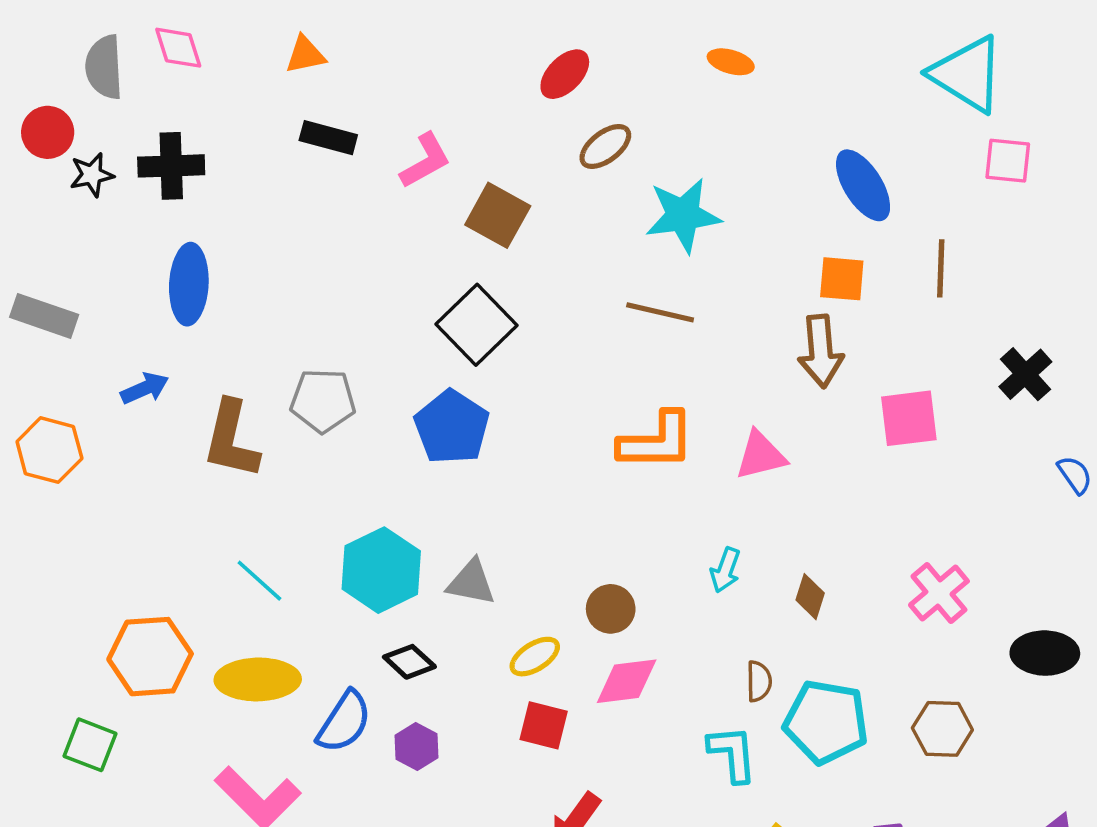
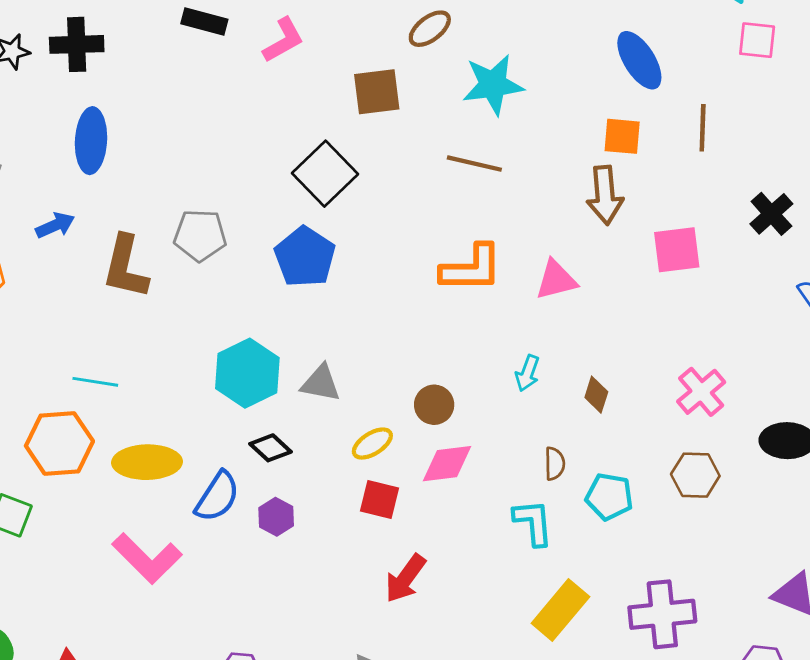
brown square: (498, 215) -> (377, 92), moved, turned -36
cyan line: (259, 581) -> (95, 382), moved, turned -33
cyan pentagon: (826, 722) -> (609, 497), size x0.7
brown hexagon: (942, 729) -> (695, 475), moved

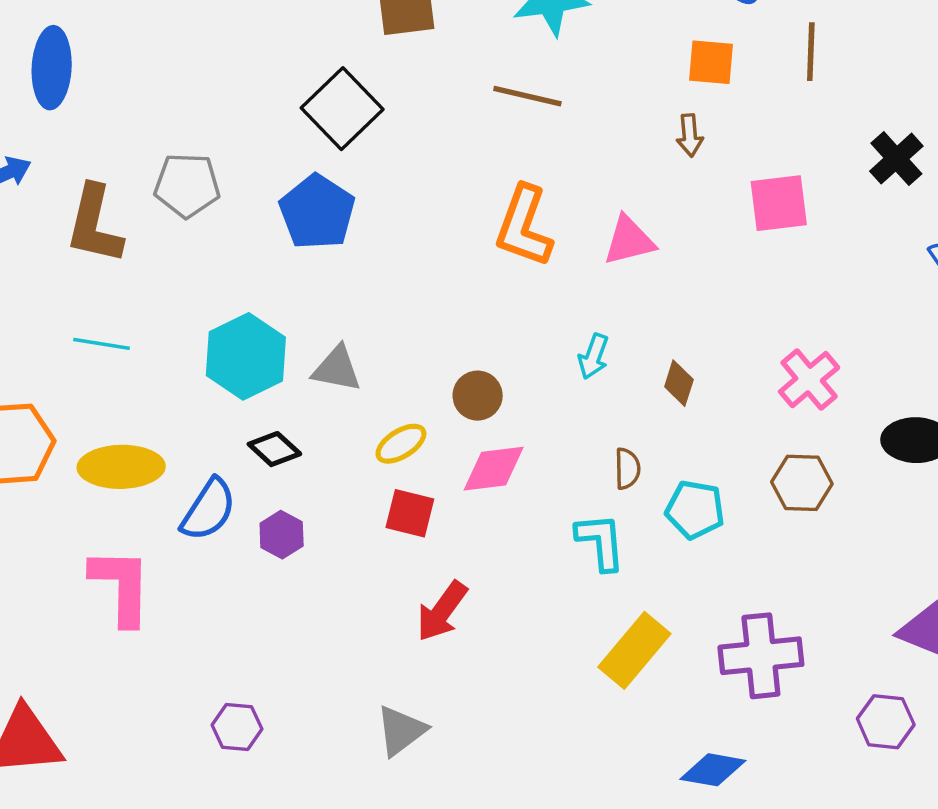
brown arrow: (605, 195) -> (690, 135), size x0.6
orange L-shape: (471, 268) -> (524, 226), turned 110
cyan line: (95, 382) -> (102, 344), moved
pink L-shape: (147, 558) -> (121, 586), turned -134

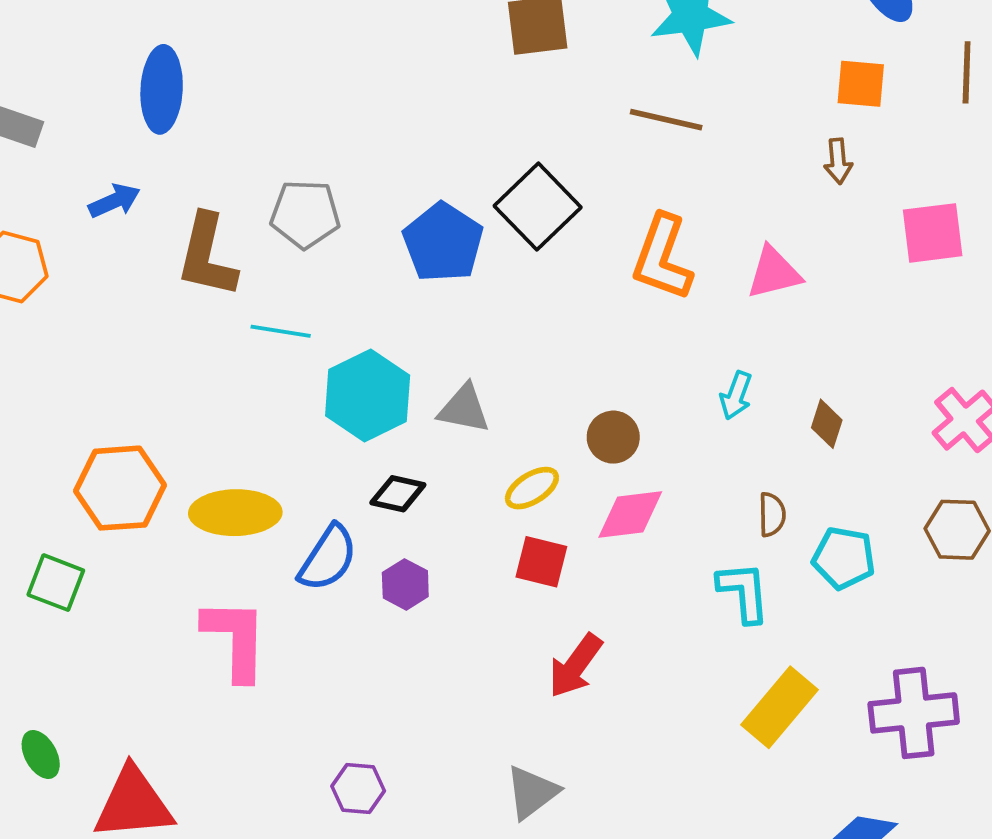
black square: (342, 109) -> (538, 207), moved
cyan line: (102, 344) -> (281, 331), moved
black diamond: (274, 449) -> (398, 494), turned -30

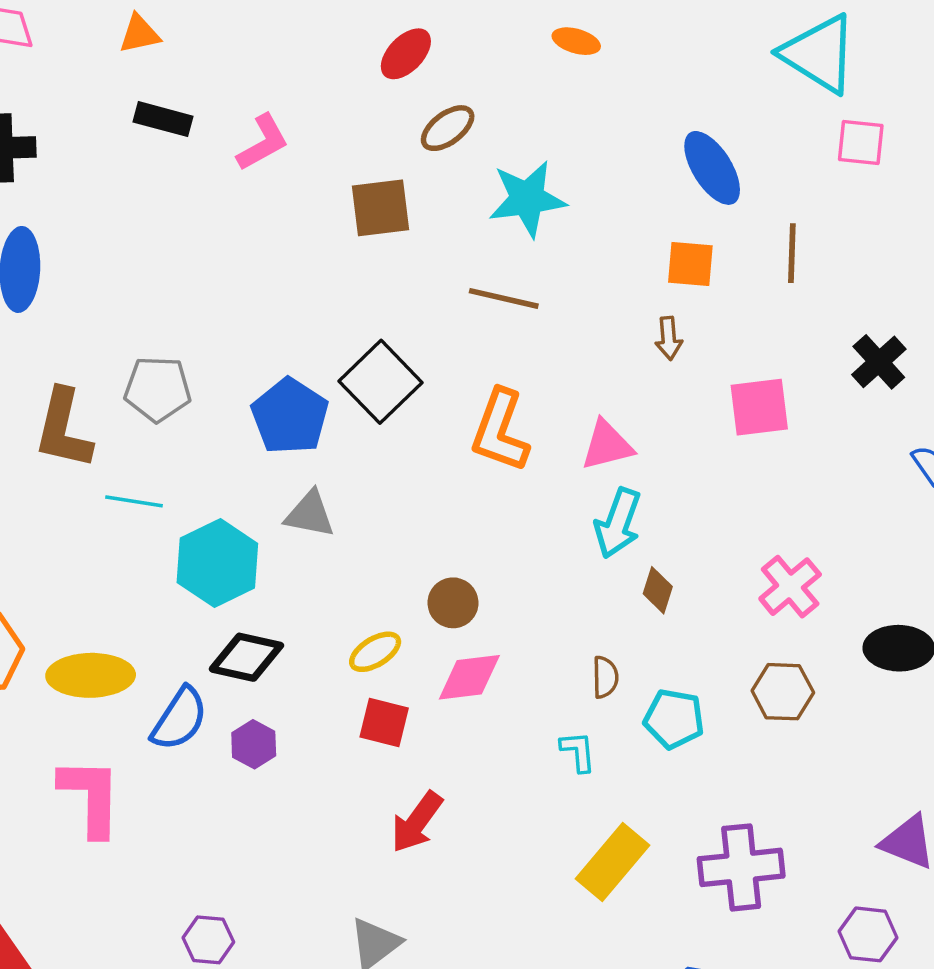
cyan arrow: (736, 395) -> (618, 523), moved, size x1.5
gray triangle: (464, 409) -> (310, 514), moved
black diamond: (398, 494) -> (246, 657), size x1.4
cyan L-shape: (744, 592) -> (578, 751), size x0.7

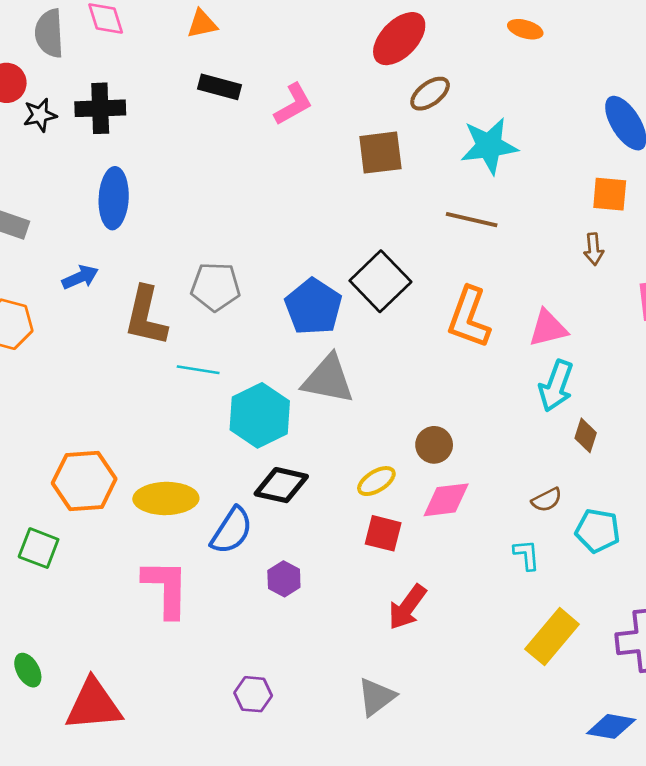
red ellipse: (406, 54) -> (399, 39), size x1.4
gray triangle: (310, 514) -> (328, 379), size x1.4
brown semicircle: (605, 677) -> (547, 500), turned 64
purple hexagon: (254, 744) -> (284, 579), moved

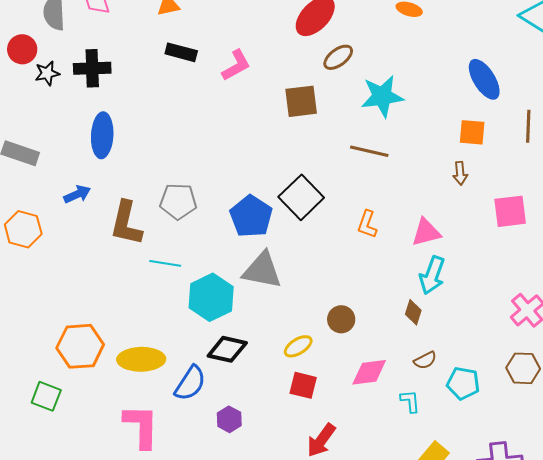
orange L-shape: (469, 317) -> (367, 224), size x0.6
brown diamond: (586, 435) -> (413, 312), moved
pink diamond: (446, 500) -> (369, 372), moved

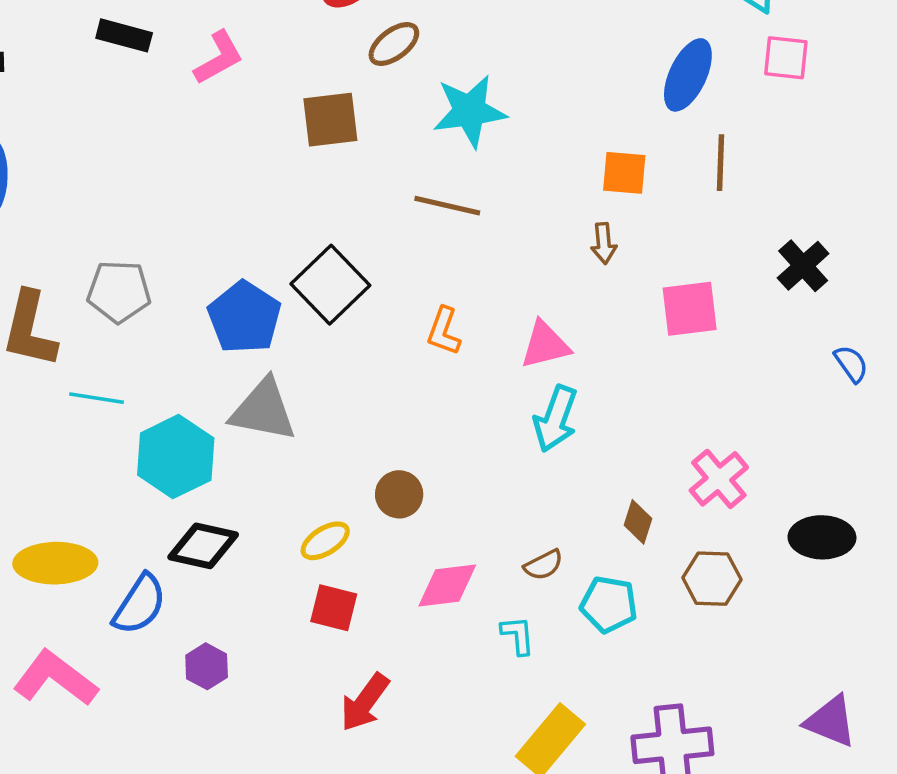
blue ellipse: (484, 79) -> (688, 75), moved, turned 57
brown diamond: (413, 312) -> (638, 522), moved
pink L-shape: (141, 426) -> (55, 678), turned -54

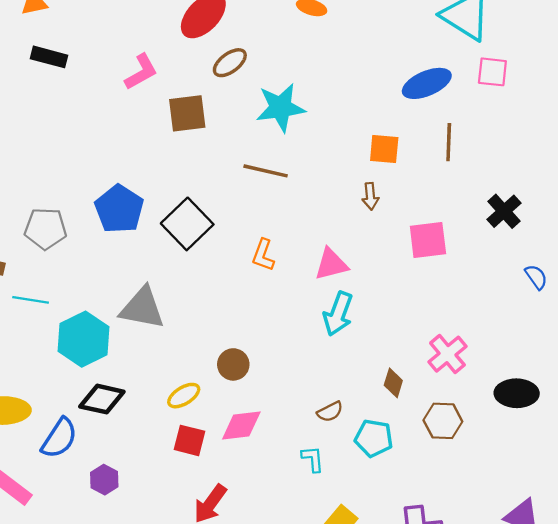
pink L-shape: (219, 58) -> (141, 72), moved
blue ellipse: (688, 75) -> (427, 83), turned 42
blue pentagon: (244, 317) -> (119, 209), moved
pink diamond: (447, 585) -> (241, 425), moved

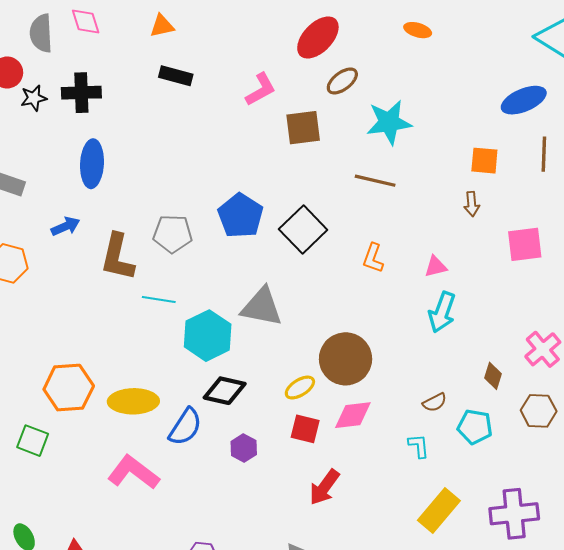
pink triangle: (331, 264) -> (436, 267), size x0.7
brown circle: (233, 364) -> (346, 359), size x1.8
purple hexagon: (104, 480) -> (244, 448), moved

